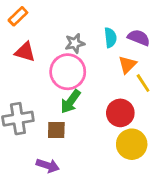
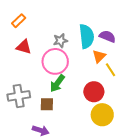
cyan semicircle: (110, 38) -> (87, 36), size x1.6

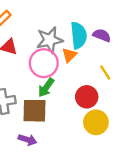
gray star: (60, 41) -> (50, 40), size x1.6
orange triangle: (99, 56) -> (69, 55), moved
brown square: (47, 104) -> (34, 111), size x1.6

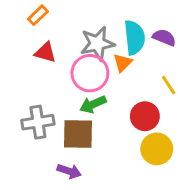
green arrow: (46, 88) -> (93, 104), turned 30

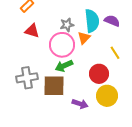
gray star: (97, 43) -> (67, 25), size x0.6
purple arrow: (69, 171) -> (80, 104), moved

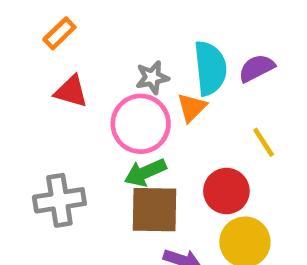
purple semicircle: (112, 21) -> (257, 68), turned -49
brown square: (54, 86) -> (155, 210), moved

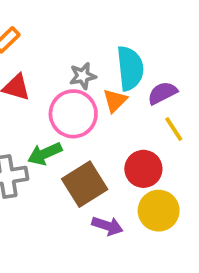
purple semicircle: (257, 68) -> (162, 93), moved
green arrow: (145, 172) -> (45, 154), moved
brown square: (155, 210) -> (85, 184), turned -33

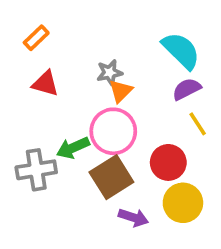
cyan semicircle: (130, 68) -> (181, 51), moved, turned -39
orange triangle: (115, 101) -> (121, 91), moved
pink circle: (73, 114) -> (113, 131), moved

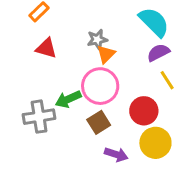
brown square: (111, 177) -> (99, 122), size x0.7

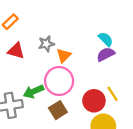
cyan semicircle: (154, 22) -> (106, 39), moved, size x0.6
gray star: (97, 39) -> (46, 44), moved
yellow line: (167, 80) -> (113, 94), moved

